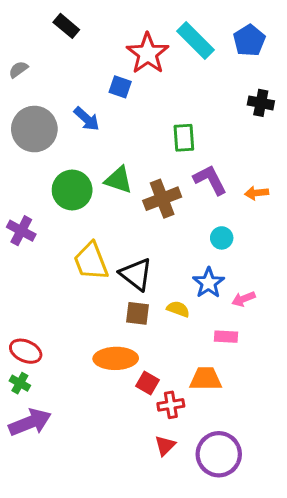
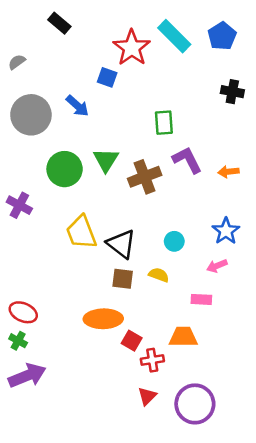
green triangle: (119, 180) -> (106, 160), turned 44
cyan circle: (222, 238) -> (174, 241), moved
blue star: (209, 283) -> (226, 231), moved

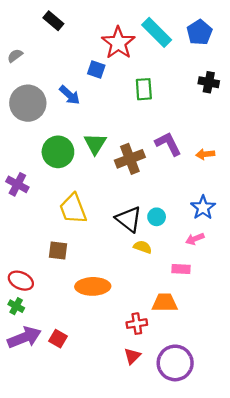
green rectangle: (164, 123) -> (144, 89), moved
black triangle: (121, 244) -> (129, 219), moved
brown square: (123, 279) -> (58, 250), moved
red square: (132, 341) -> (58, 339), moved

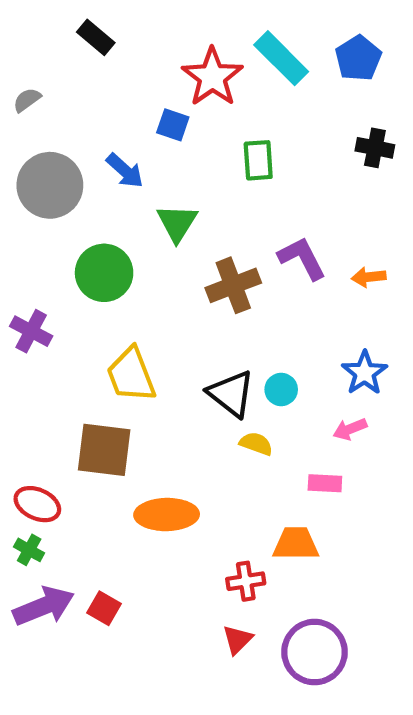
green triangle: (95, 144) -> (177, 223), moved
brown square: (58, 250) -> (104, 450), size x1.6

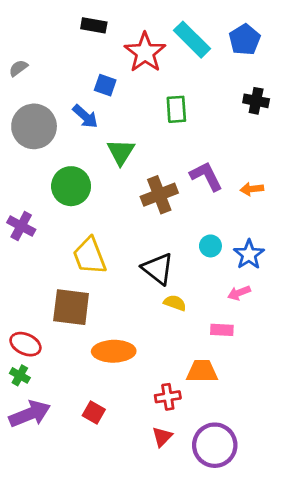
black rectangle: (96, 37) -> (94, 25), moved, turned -30
blue square: (173, 125) -> (105, 85), moved
cyan circle: (281, 390) -> (210, 246), moved
red square: (104, 608) -> (94, 412), moved

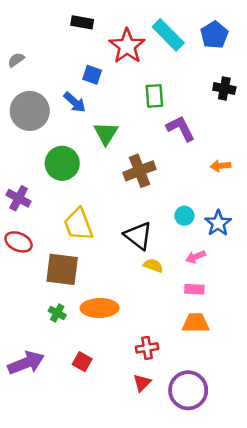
purple L-shape: (206, 176) -> (181, 128), moved
pink arrow: (239, 293) -> (196, 257), moved
red ellipse: (25, 344) -> (19, 242), moved
orange trapezoid: (202, 371) -> (196, 323), moved
green cross: (20, 375) -> (57, 313), moved

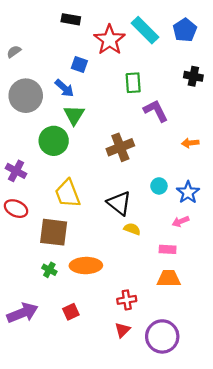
green triangle: (106, 133) -> (74, 115), moved
pink arrow: (196, 257) -> (180, 221), moved
red square: (82, 362) -> (71, 312), turned 35

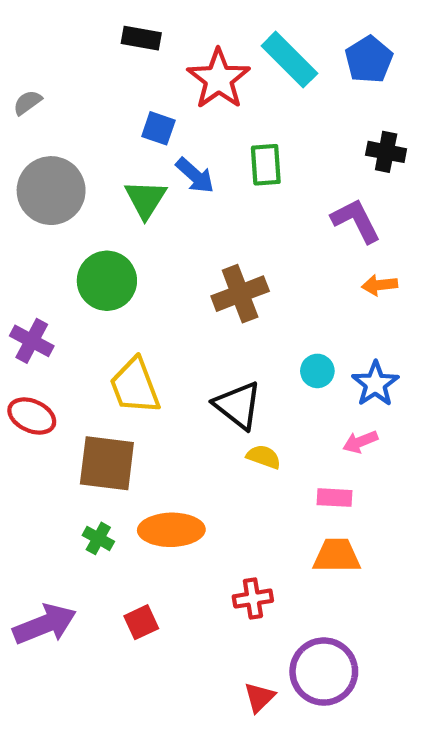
blue arrow: (64, 88) -> (195, 176), moved
purple L-shape: (156, 111) -> (356, 221), moved
green triangle: (74, 115) -> (146, 199), moved
red triangle: (122, 330) -> (259, 697), moved

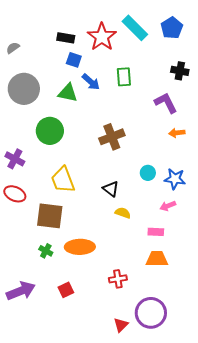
black rectangle: (141, 38) -> (66, 38), moved
green triangle: (146, 199) -> (68, 93), turned -50
blue star: (375, 384) -> (175, 179), turned -30
black triangle: (238, 405) -> (111, 189), size x0.7

